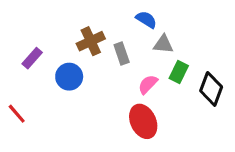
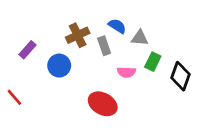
blue semicircle: (146, 20) -> (117, 26), moved
pink semicircle: (148, 84) -> (126, 72), turned -132
red ellipse: (143, 121) -> (103, 104), moved, turned -36

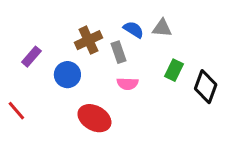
gray triangle: (140, 38) -> (162, 28), moved
pink semicircle: (126, 72) -> (128, 84), moved
red ellipse: (103, 104) -> (94, 118), moved

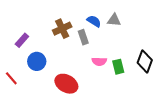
green rectangle: (174, 70) -> (118, 67), moved, turned -40
blue circle: (67, 75) -> (37, 61), moved
pink semicircle: (128, 84) -> (99, 61), moved

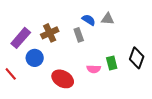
brown cross: (62, 29) -> (50, 33), moved
purple rectangle: (22, 40) -> (21, 38), size x1.5
pink semicircle: (99, 61) -> (94, 69), moved

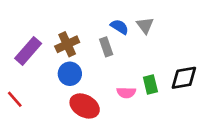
gray triangle: (108, 19) -> (145, 25), turned 48
blue circle: (35, 58) -> (70, 74), moved
black diamond: (137, 58) -> (184, 78), turned 60

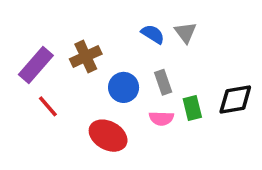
gray rectangle: (106, 47) -> (163, 82), moved
blue circle: (70, 74) -> (124, 87), moved
red line: (15, 99) -> (48, 106), moved

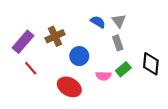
gray rectangle: (163, 82) -> (118, 43), moved
black diamond: (235, 99) -> (151, 64), turned -75
green rectangle: (192, 108) -> (123, 69), turned 64

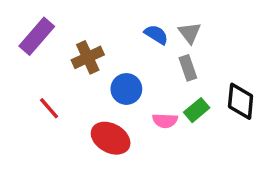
purple rectangle: (23, 42) -> (37, 36), moved

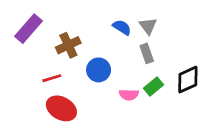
black diamond: (241, 101) -> (188, 80), turned 60
red line: (49, 108) -> (52, 78), moved, turned -66
red ellipse: (111, 138) -> (61, 108), moved

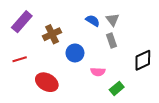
red line: (52, 78) -> (20, 59), moved
green rectangle: (154, 86) -> (117, 88), moved

